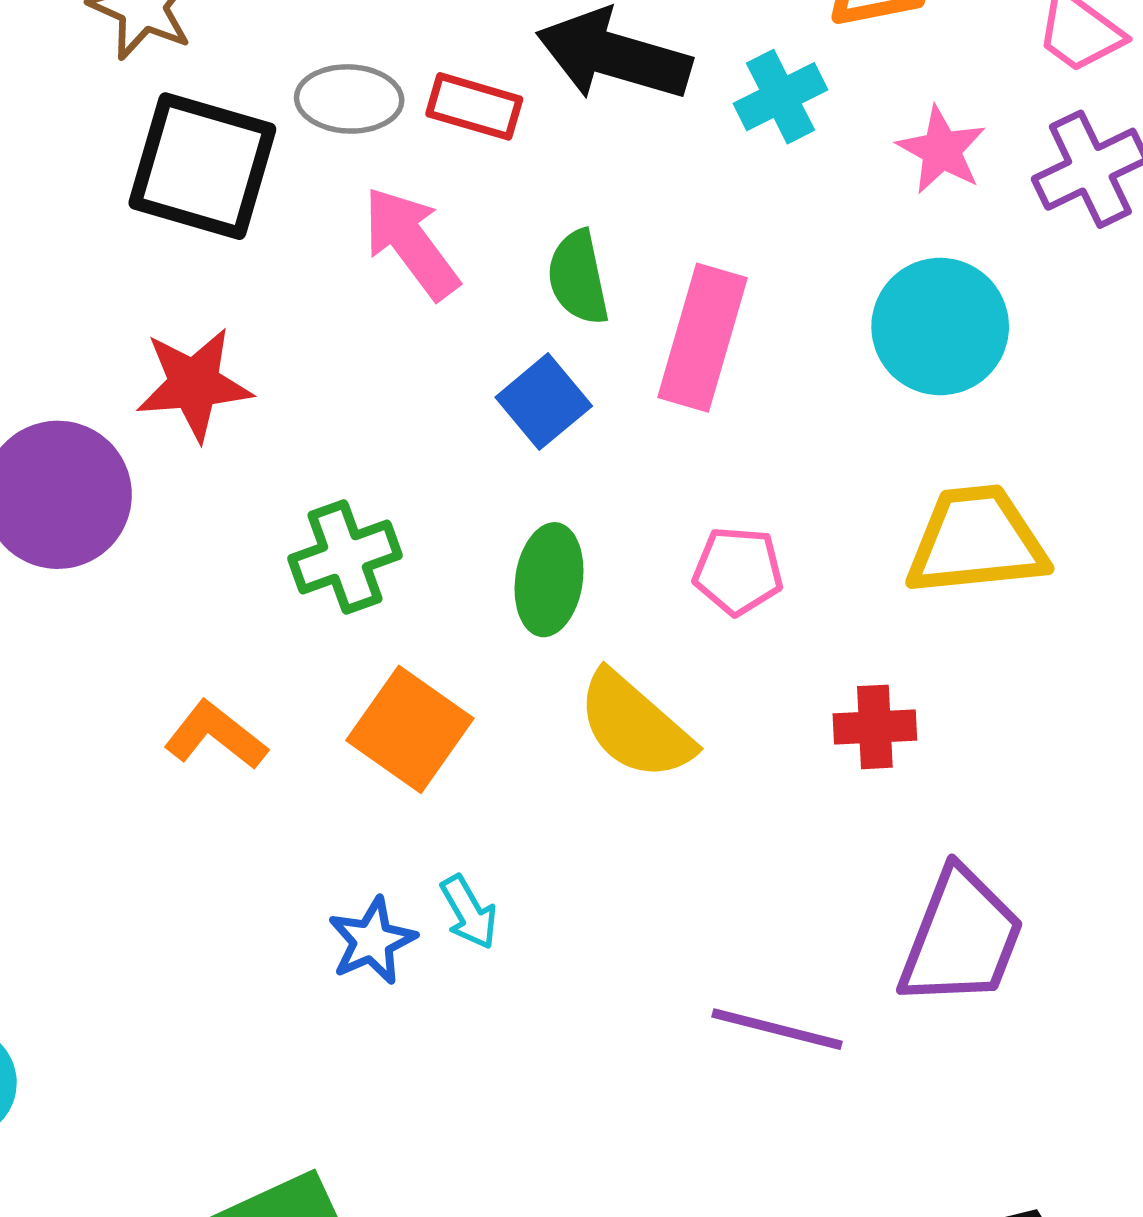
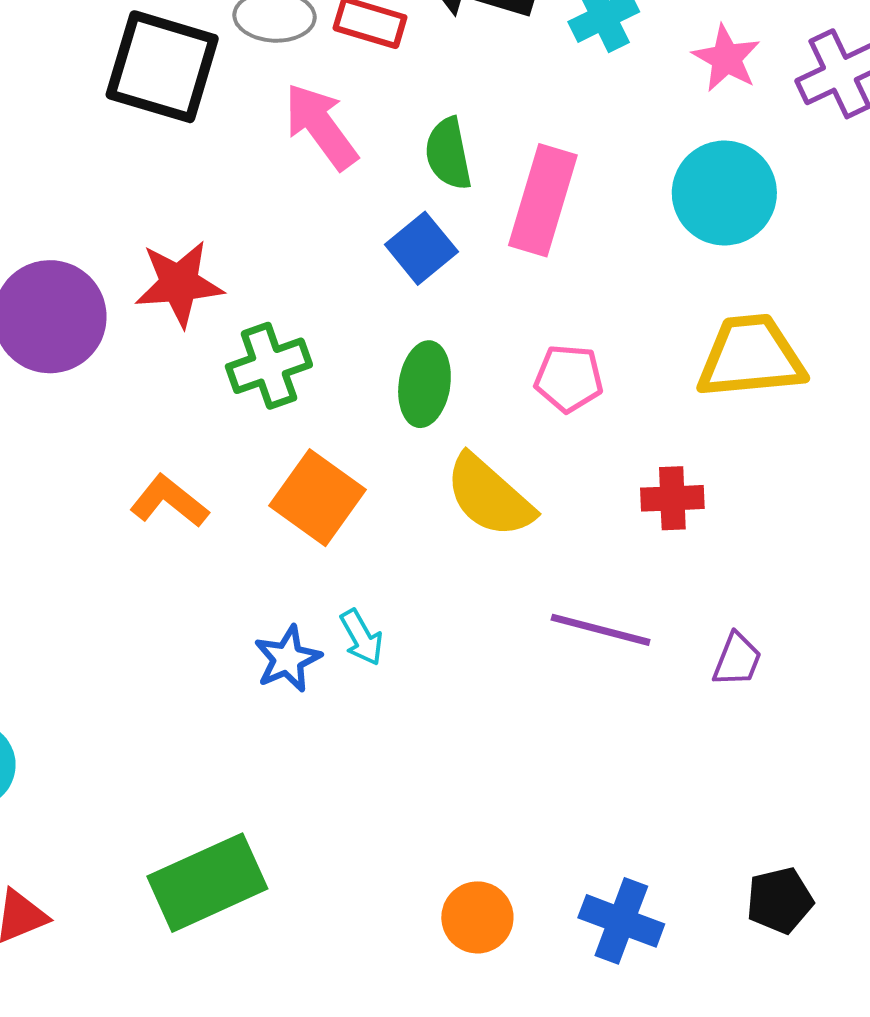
red star: (194, 384) -> (179, 283), moved
purple trapezoid: (961, 938) -> (737, 660), size x0.5
purple line: (777, 1029) -> (601, 630), moved

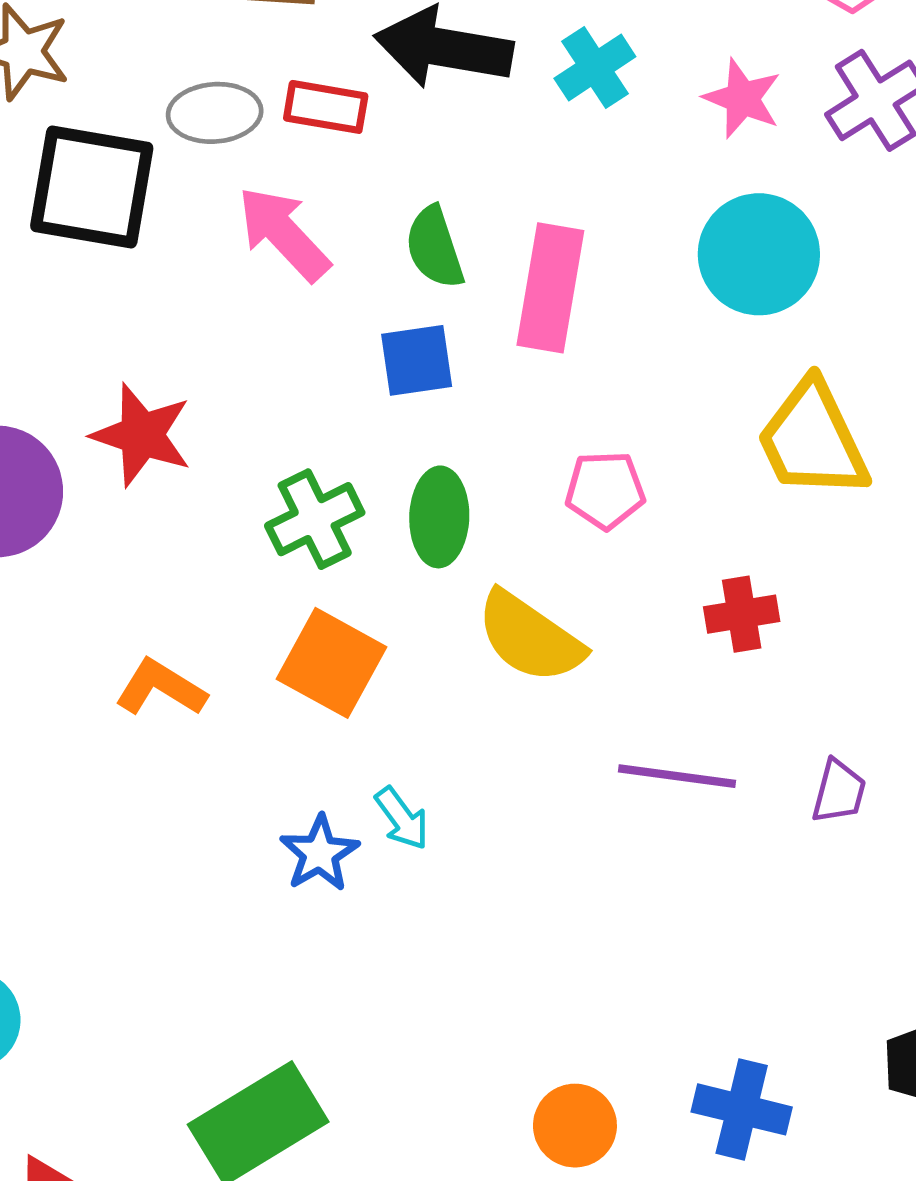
blue square: (421, 248) -> (417, 360), turned 38
red star: (179, 283) -> (142, 435), turned 30
yellow trapezoid: (751, 357) -> (812, 440), turned -103
green cross: (269, 366) -> (315, 519), moved

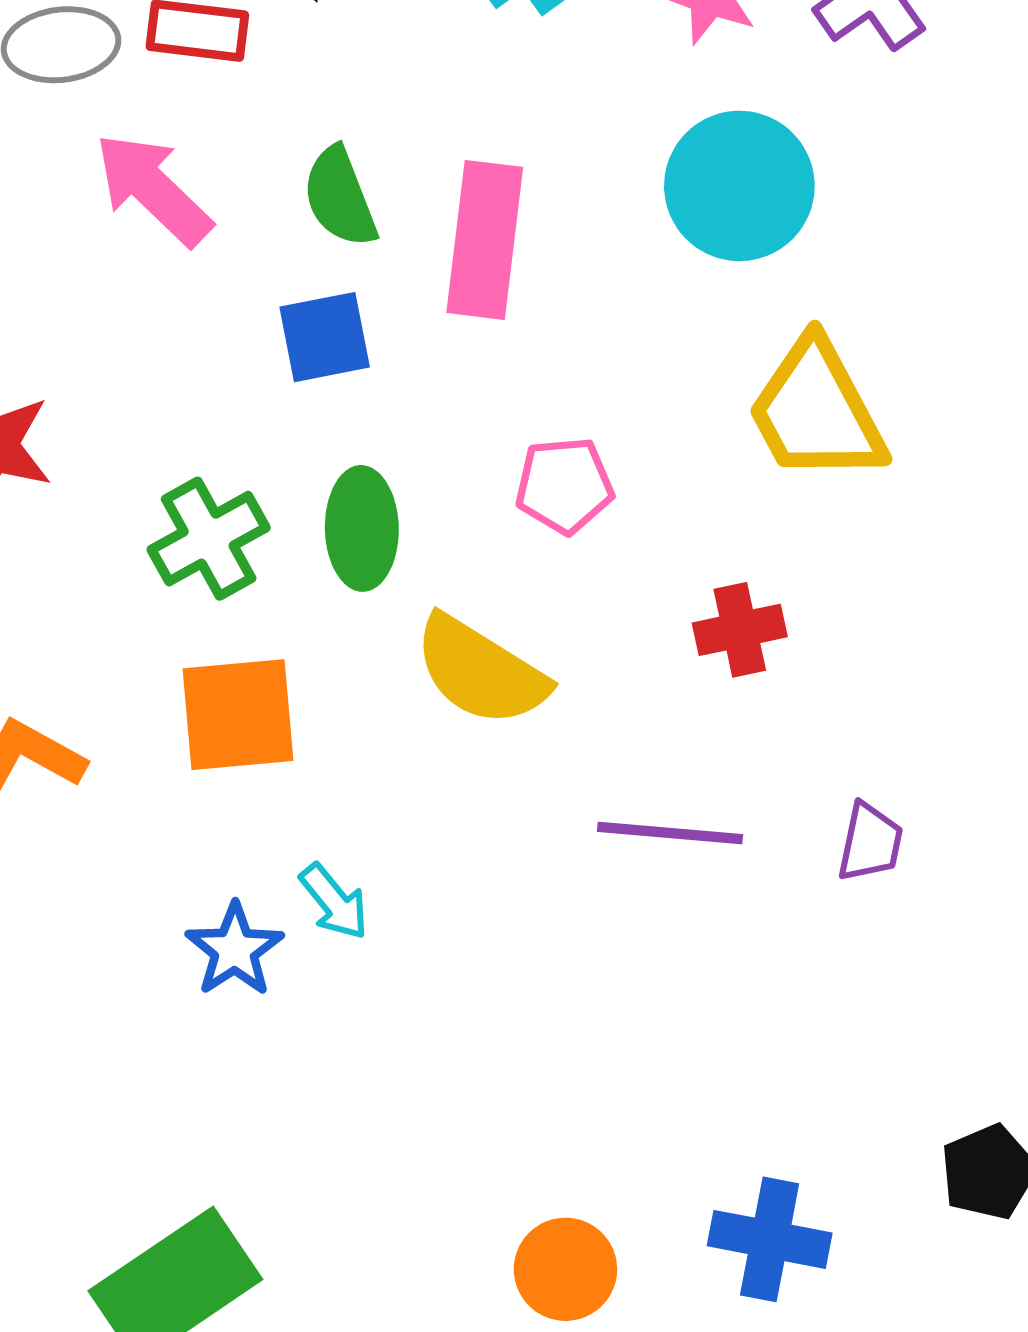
orange square: (332, 663) -> (238, 715), turned -31

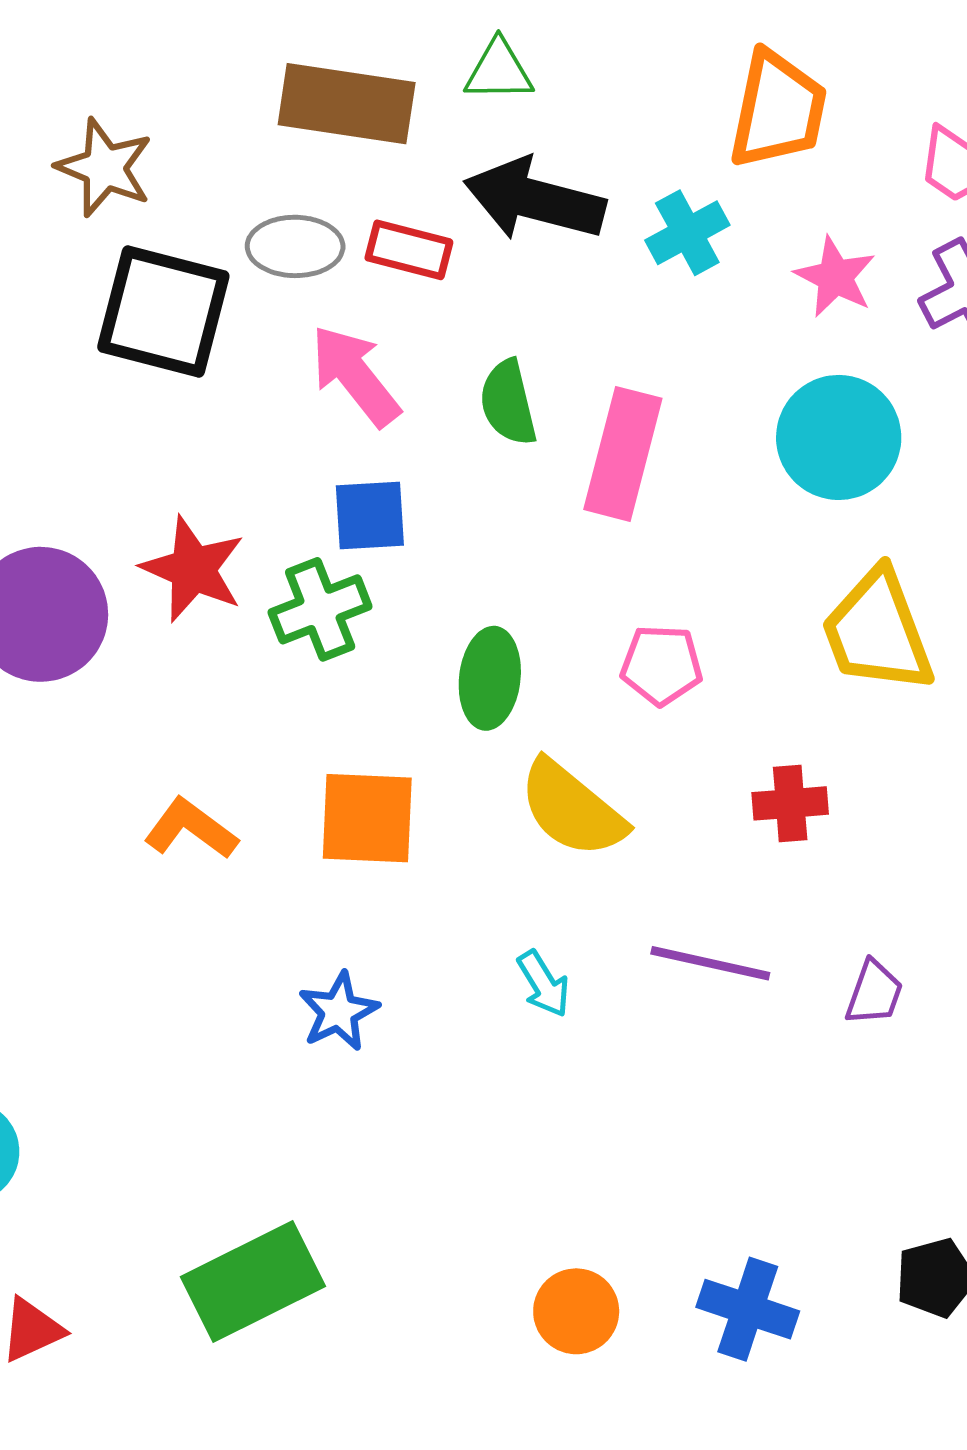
blue square: (325, 337) -> (370, 515), moved
green cross: (209, 539) -> (320, 609), moved
cyan arrow: (334, 902) -> (543, 984), moved

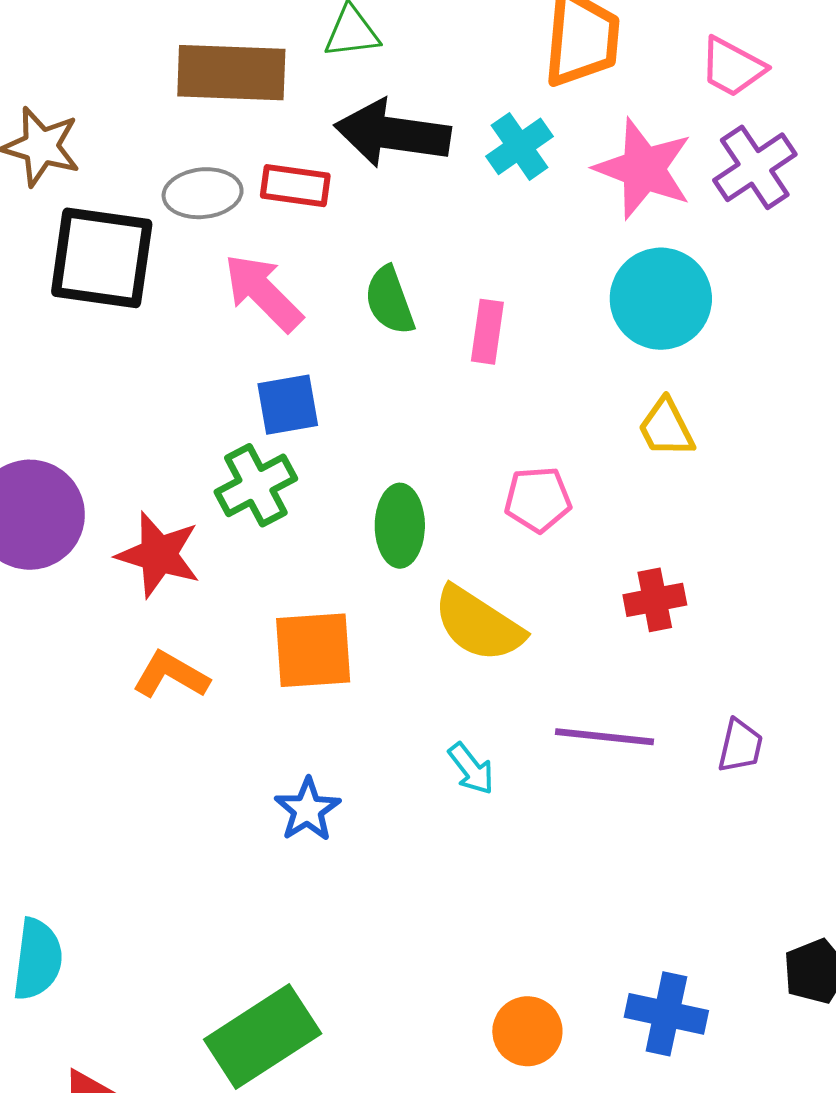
pink star: (835, 277) -> (643, 169), size x1.5
pink rectangle: (623, 454) -> (487, 332), size x0.6
red star: (193, 569) -> (159, 555), moved
yellow trapezoid: (877, 631) -> (666, 428), moved, size x0.6

